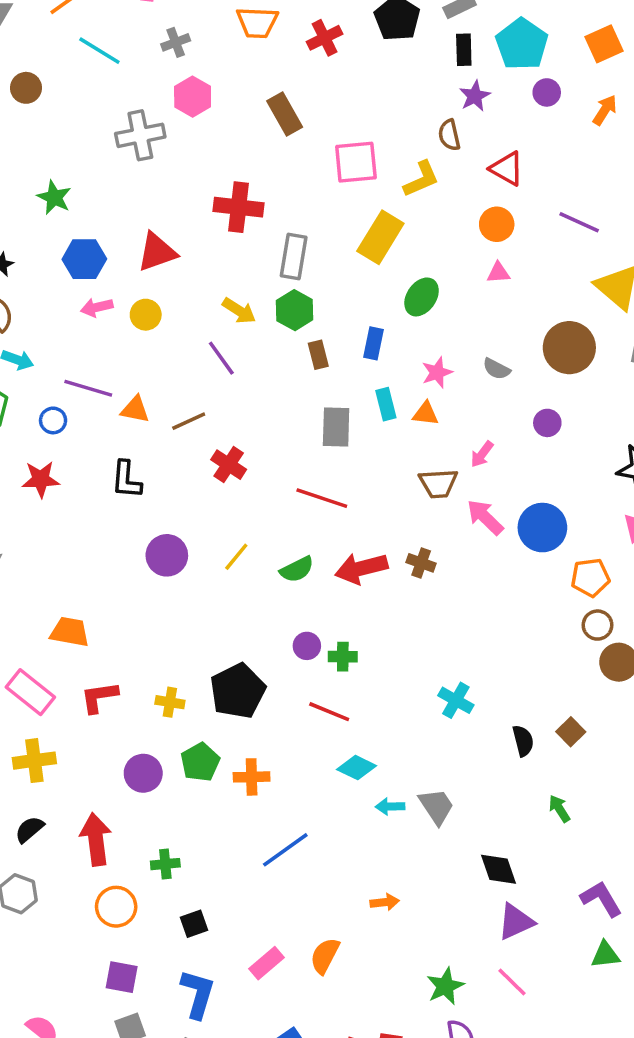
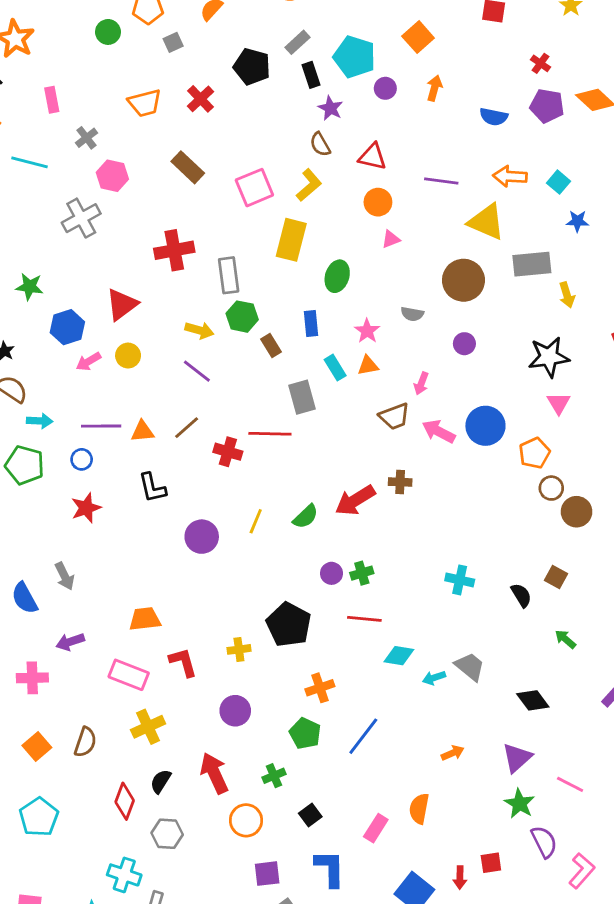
red line: (322, 498) -> (270, 434), moved
red L-shape: (99, 697) -> (183, 662), turned 100
green pentagon: (200, 762) -> (305, 733), moved
purple triangle: (516, 922) -> (517, 758), moved

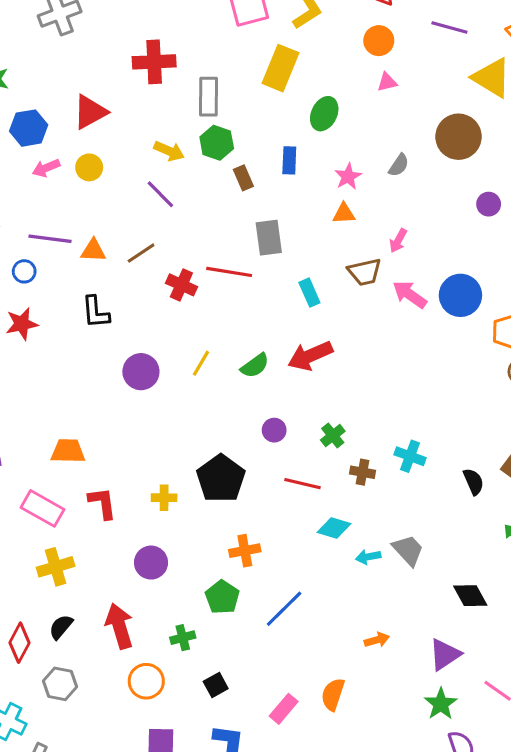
gray semicircle: (412, 314) -> (399, 165), turned -75
purple circle: (464, 344) -> (489, 204), moved
cyan rectangle: (335, 368) -> (309, 293), moved
brown cross: (400, 482) -> (362, 472), moved
green cross: (362, 573) -> (333, 436), moved, turned -30

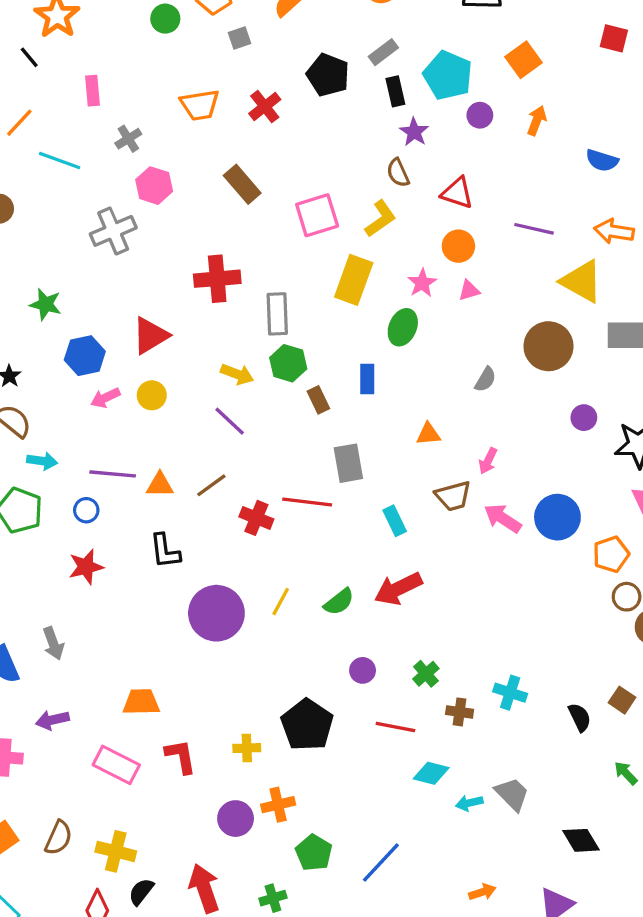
pink star: (348, 177) -> (422, 283), moved
purple circle: (141, 372) -> (216, 613), size x1.4
orange cross: (245, 551) -> (278, 805), moved
yellow cross: (56, 567) -> (116, 851), moved, turned 33

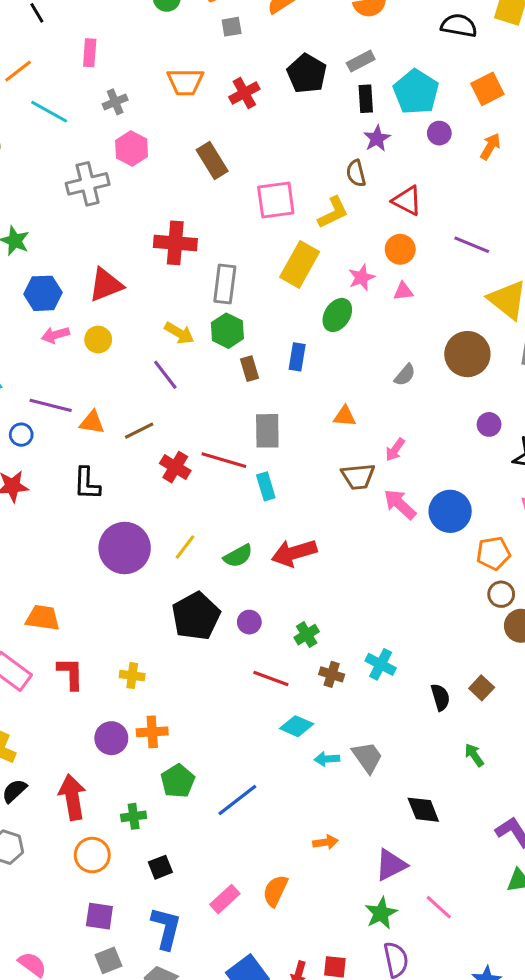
cyan rectangle: (395, 521) -> (266, 486), moved
black pentagon: (307, 725) -> (196, 616), moved

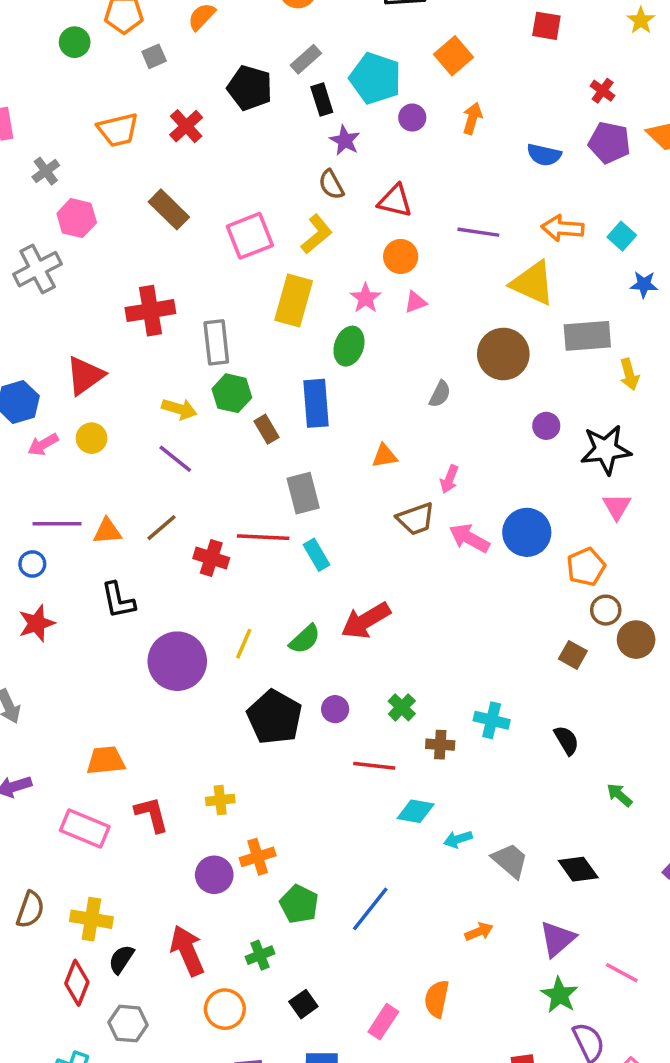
blue rectangle: (297, 357) -> (316, 403), size x1.5
brown square: (482, 688) -> (573, 655), moved
gray trapezoid: (367, 757) -> (510, 861), moved

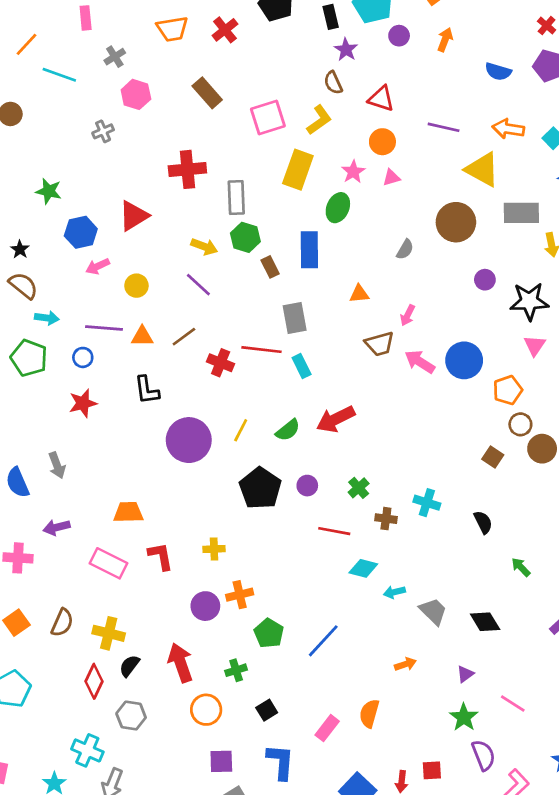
gray cross: (38, 269) -> (103, 131), size x0.6
yellow circle: (92, 438) -> (136, 286), moved
purple triangle: (557, 939) -> (465, 674), size x0.6

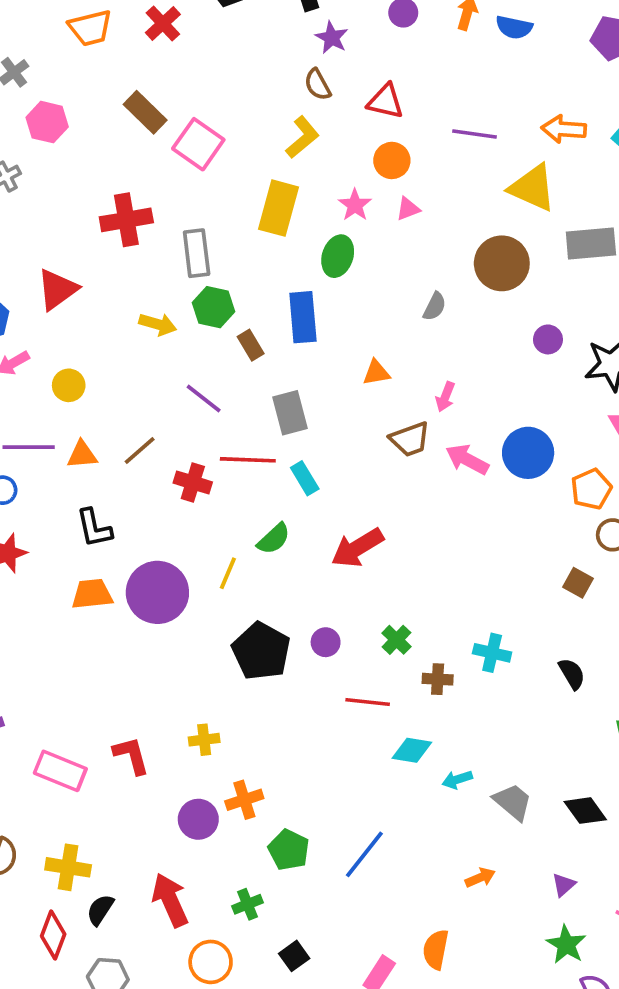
blue semicircle: (498, 72) -> (514, 27), moved
pink square: (268, 118) -> (198, 144), moved, turned -33
purple line: (198, 285) -> (204, 398), moved
green semicircle: (288, 430) -> (274, 539), moved
orange trapezoid: (128, 512) -> (92, 594), moved

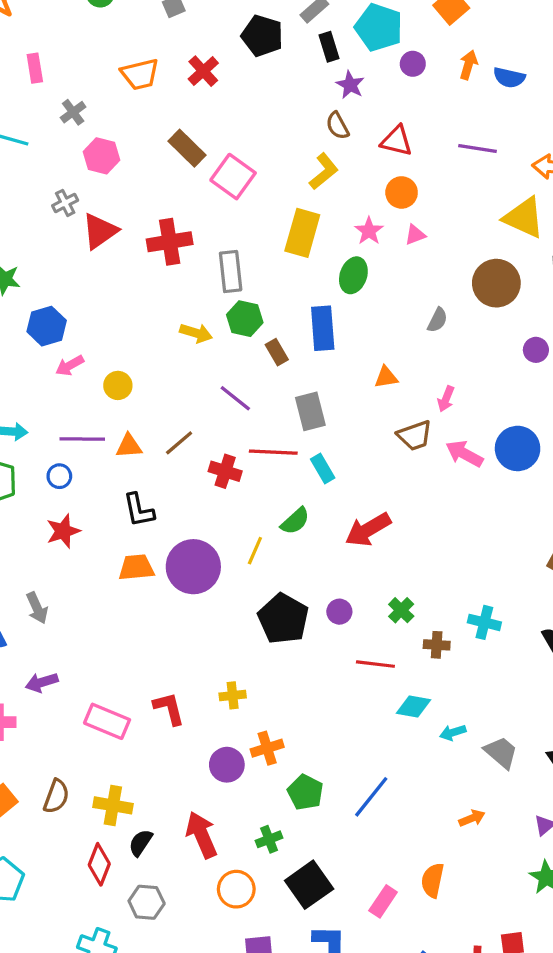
purple line: (474, 134) -> (477, 148), moved
red triangle: (57, 289) -> (100, 231), moved
black square: (294, 956) -> (309, 885), size x1.8

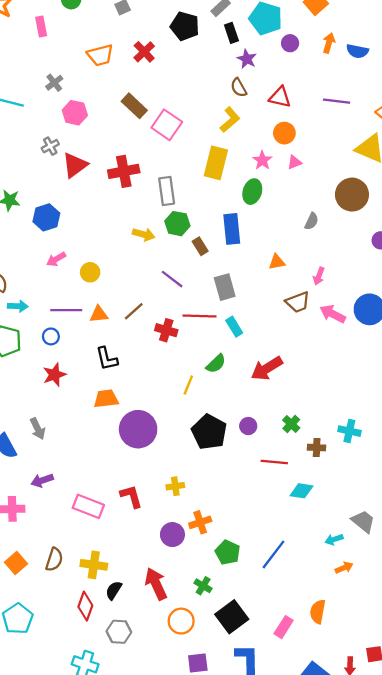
pink rectangle: (35, 68) -> (41, 27), moved
blue hexagon: (47, 326) -> (46, 217), moved
purple circle: (193, 567) -> (138, 429), moved
cyan arrow: (453, 733) -> (334, 539), moved
green cross: (269, 839) -> (203, 586), turned -36

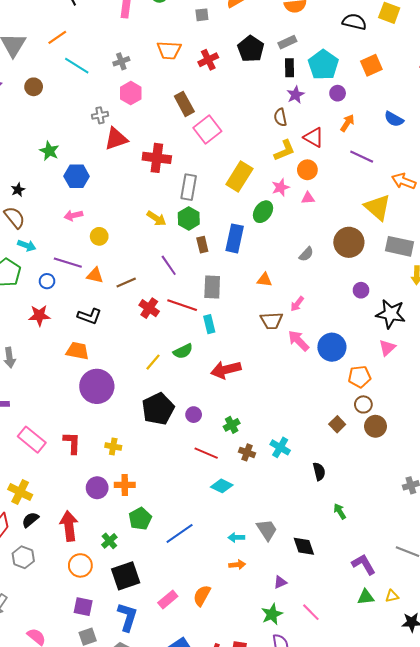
orange arrow: (329, 43) -> (347, 123), moved
yellow L-shape: (230, 120) -> (284, 150), moved
black L-shape: (107, 359) -> (89, 316), turned -75

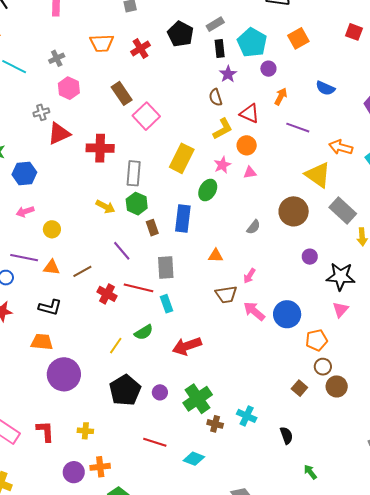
gray rectangle: (399, 246) -> (343, 211), turned 36
green cross: (232, 425) -> (198, 399), size x1.8
red line: (206, 453) -> (155, 442), moved

